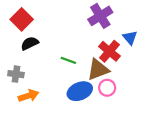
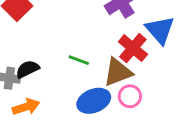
blue triangle: (130, 38) -> (160, 30), size x1.5
black semicircle: (30, 43) -> (27, 69), moved

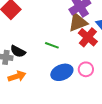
black semicircle: (27, 69) -> (18, 51), turned -126
brown triangle: (118, 72) -> (78, 22), moved

